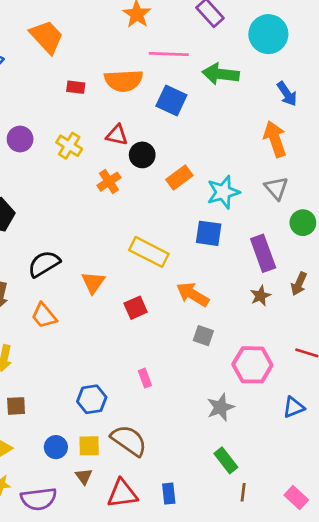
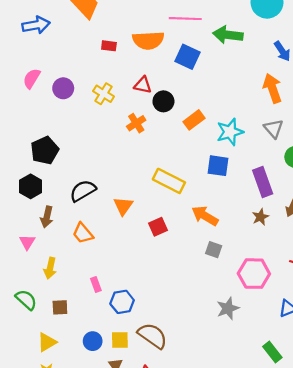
pink rectangle: (145, 378) -> (96, 284), moved
green rectangle: (226, 460) -> (272, 352), moved

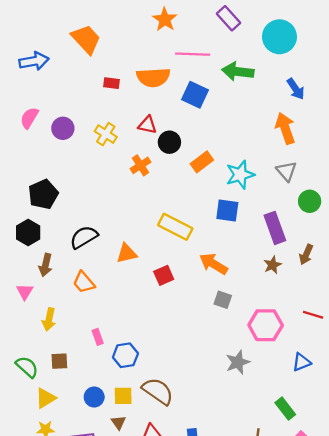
orange triangle: (123, 206) -> (127, 253), turned 42
green semicircle: (26, 300) -> (27, 367), moved

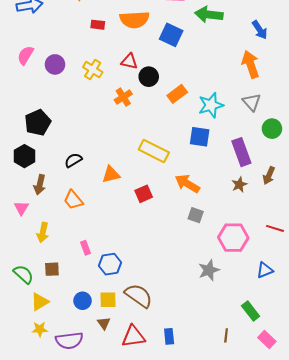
black semicircle: (84, 237) -> (73, 160), size x0.7

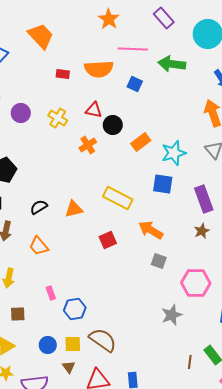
blue square: (171, 35) -> (135, 84), size x0.7
orange triangle: (111, 174) -> (74, 209), moved
brown line: (226, 335) -> (190, 362), moved

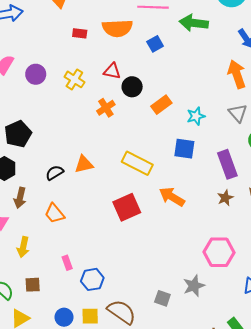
blue square: (135, 84) -> (155, 44), turned 35
cyan star: (174, 153) -> (196, 116), size x0.7
orange triangle: (74, 209) -> (84, 164), moved
red square: (108, 240) -> (127, 207), size x1.5
gray square: (159, 261) -> (162, 298), moved

